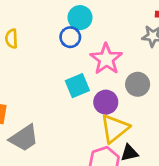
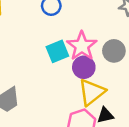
pink star: (106, 59) -> (82, 46), moved

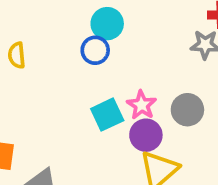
pink star: (82, 46) -> (142, 105), size x0.7

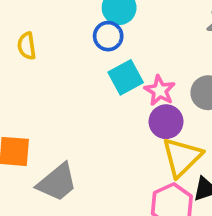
cyan square: (107, 115) -> (126, 77), moved

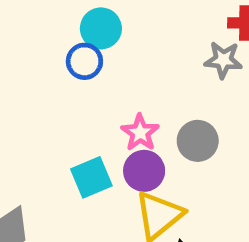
cyan square: (126, 77) -> (91, 177), moved

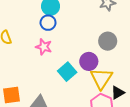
pink star: (140, 133) -> (44, 47), moved

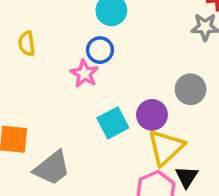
blue circle: (48, 23) -> (100, 50), moved
black triangle: (118, 93) -> (187, 177), turned -40

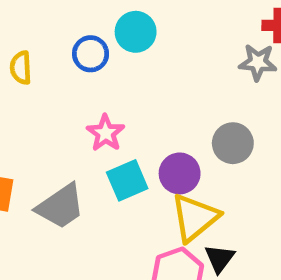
blue circle: (100, 50) -> (91, 54), moved
pink star: (84, 74) -> (106, 133), moved
gray trapezoid: (52, 168) -> (61, 206), moved

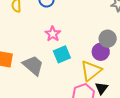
purple circle: (180, 173) -> (101, 52), moved
gray trapezoid: (61, 206) -> (33, 65), turned -105

